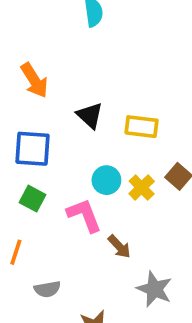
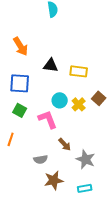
black triangle: (90, 115) -> (51, 65), turned -35
brown arrow: (119, 247) -> (65, 144), moved
gray semicircle: (47, 289) -> (41, 159), moved

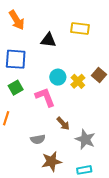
yellow rectangle: (79, 71) -> (80, 29), moved
green square: (20, 110) -> (16, 88), turned 32

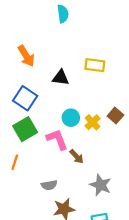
blue square: (16, 59) -> (25, 98), turned 30
green square: (16, 88) -> (25, 129), size x1.5
brown arrow: (63, 124) -> (77, 157), moved

